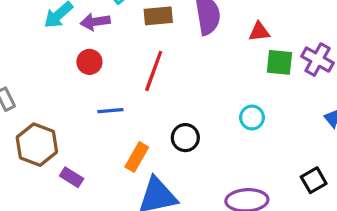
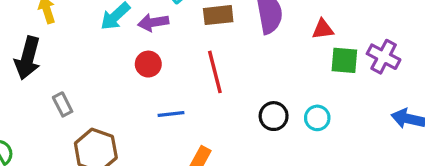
red line: (154, 71) -> (215, 72), turned -33
black circle: (185, 138) -> (274, 116), moved

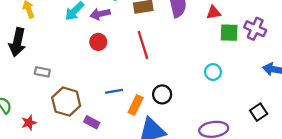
gray rectangle: (63, 104) -> (42, 72), turned -48
blue line: (171, 114) -> (114, 91), moved
black circle: (274, 116) -> (162, 94), moved

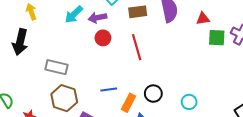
red circle: (98, 42) -> (103, 38), moved
gray rectangle: (42, 72) -> (57, 67), moved, size x1.5
cyan circle: (213, 72) -> (189, 102), moved

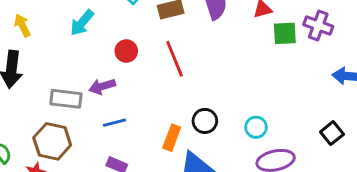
purple arrow: (97, 18) -> (102, 86), moved
blue line: (109, 90) -> (115, 123), moved
brown hexagon: (64, 98) -> (52, 141), moved

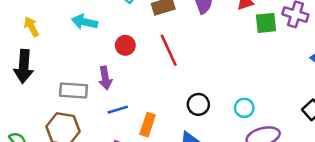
cyan arrow: (82, 23) -> (85, 22), turned 65
purple arrow: (102, 86) -> (105, 78), turned -80
orange rectangle: (172, 138) -> (148, 125), moved

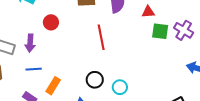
red line: (169, 50) -> (101, 37), moved
cyan circle: (244, 108) -> (120, 87), moved

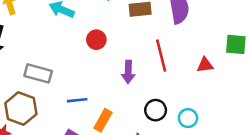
red triangle: (148, 12) -> (205, 65), moved
purple arrow: (30, 43) -> (128, 72), moved

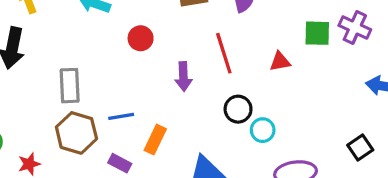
gray rectangle: (38, 73) -> (70, 86), turned 76
brown hexagon: (21, 109) -> (76, 133), moved
black circle: (156, 110) -> (238, 109), moved

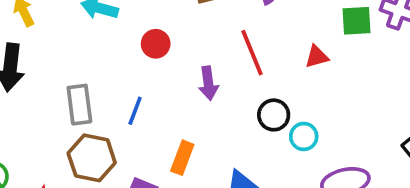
blue line: (121, 116) -> (135, 111), moved, turned -55

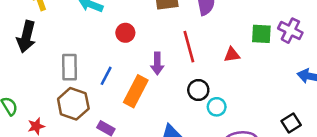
orange rectangle: (182, 158) -> (136, 91), moved, size x1.4

